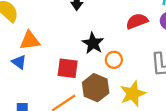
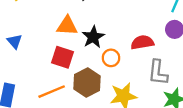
red semicircle: (137, 21) -> (142, 42), moved
orange triangle: (30, 41) -> (67, 26), moved

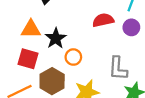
red semicircle: (142, 42) -> (103, 20), moved

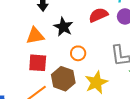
black star: (56, 38) -> (63, 27), moved

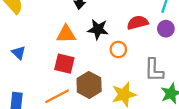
black star: (63, 27) -> (98, 29), turned -30
orange circle: (78, 53) -> (118, 50), moved

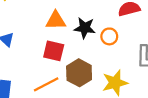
black star: (98, 29) -> (85, 28), moved

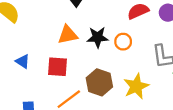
red square: (54, 51) -> (57, 67), moved

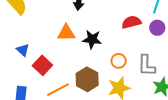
orange circle: (123, 42) -> (119, 61), moved
red square: (57, 67) -> (42, 65), moved, turned 30

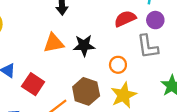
gray L-shape: (146, 66) -> (148, 47), moved

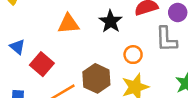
black star: (84, 45) -> (111, 21), moved, turned 30

